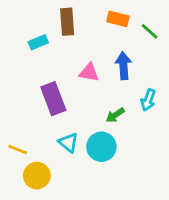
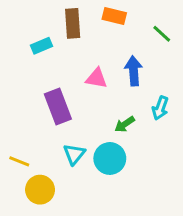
orange rectangle: (118, 19) -> (114, 16), moved
cyan triangle: (68, 143) -> (74, 154), turned 30

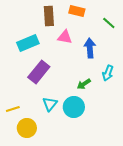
cyan rectangle: (42, 46) -> (28, 43), moved, size x1.5
pink triangle: (96, 78) -> (65, 37), moved
purple rectangle: (58, 107) -> (39, 72), turned 60
yellow line: (19, 161) -> (13, 109), turned -40

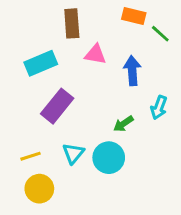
orange rectangle: (77, 11) -> (134, 16), moved
yellow line: (13, 109) -> (30, 156), moved

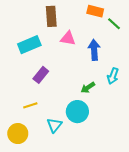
purple rectangle: (57, 106) -> (41, 75), size x0.7
cyan triangle: (73, 153) -> (54, 125), moved
yellow line: (30, 156) -> (30, 105), moved
yellow circle: (39, 189) -> (18, 134), moved

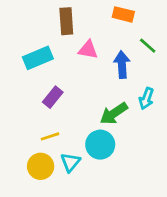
green line: (114, 24) -> (148, 46), moved
green arrow: (88, 88) -> (114, 113), size x1.5
yellow line: (30, 105) -> (50, 136), moved
yellow circle: (18, 134) -> (41, 166), moved

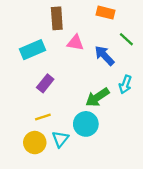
blue arrow: (122, 65) -> (104, 55), turned -40

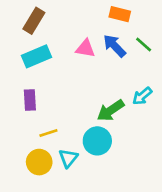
brown rectangle: (57, 18) -> (34, 21), moved, turned 35
blue arrow: (104, 55) -> (114, 46), moved
purple rectangle: (45, 83) -> (30, 100), moved, turned -42
cyan arrow: (125, 84) -> (142, 96), turned 30

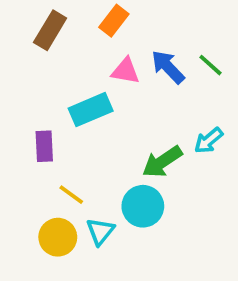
orange rectangle: (120, 14) -> (114, 21), moved, turned -66
cyan rectangle: (37, 56) -> (91, 110), moved
yellow line: (48, 133) -> (71, 195), turned 54

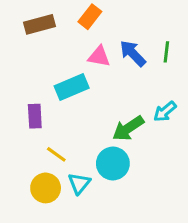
brown rectangle: (50, 30) -> (39, 24), turned 44
green line: (211, 65) -> (166, 52), turned 55

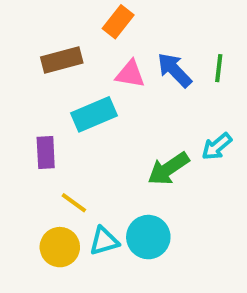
brown rectangle: (39, 24) -> (62, 60), moved
cyan circle: (113, 164) -> (148, 237), moved
cyan triangle: (79, 183) -> (104, 241), turned 35

